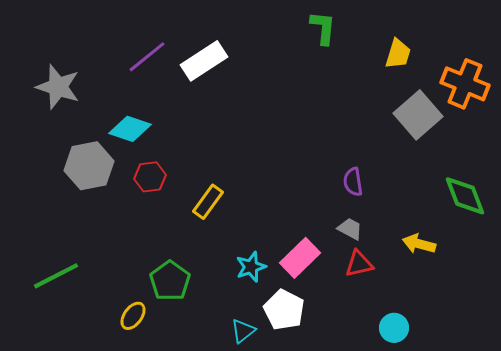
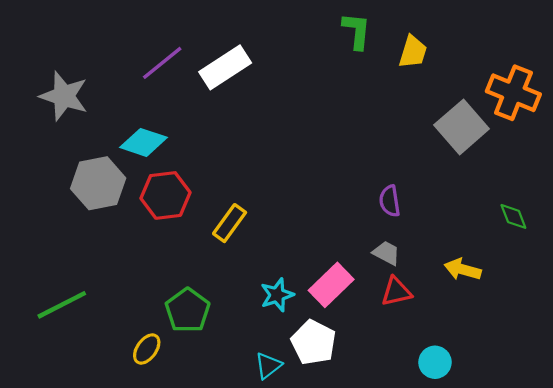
yellow trapezoid: (398, 54) -> (413, 52), moved
red hexagon: (150, 177) -> (165, 195), size x1.4
green diamond: (465, 196) -> (513, 216), size x0.6

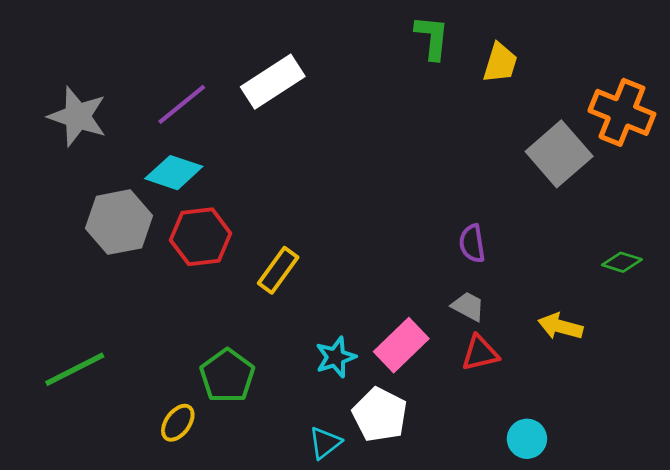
purple line: (162, 63) -> (182, 104), moved
green diamond: (513, 216) -> (622, 262), turned -52

